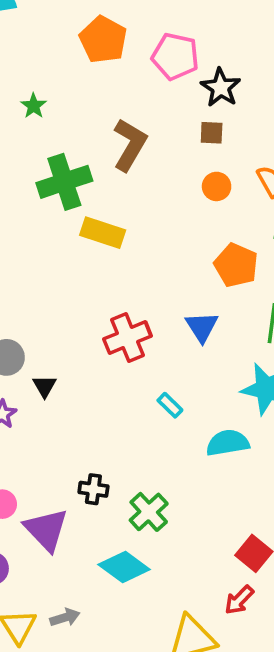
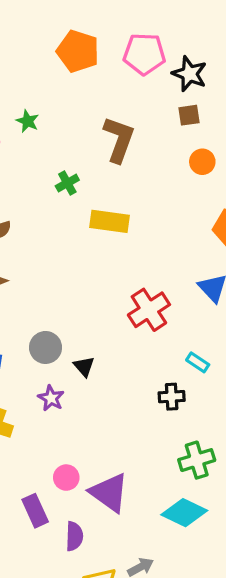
green cross: (64, 182) -> (67, 183), size x0.5
black cross: (93, 489) -> (172, 397), moved
green cross: (149, 512) -> (197, 460), turned 36

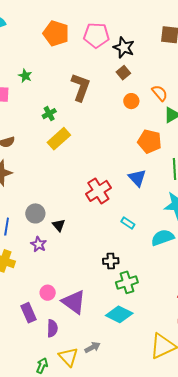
brown square: (189, 115) -> (123, 73), turned -32
yellow rectangle: (110, 221) -> (59, 139), moved, turned -50
black cross: (172, 397) -> (111, 261), moved

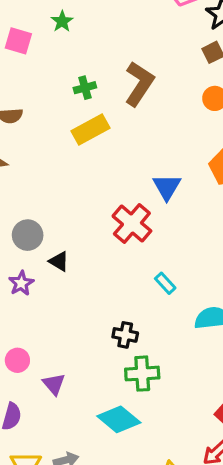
brown L-shape: (81, 87) -> (139, 84), moved
blue triangle: (137, 178) -> (167, 187), moved
red cross: (98, 191) -> (132, 224), turned -30
black triangle: (59, 225) -> (59, 261), turned -32
purple triangle: (74, 302) -> (54, 384), size x0.6

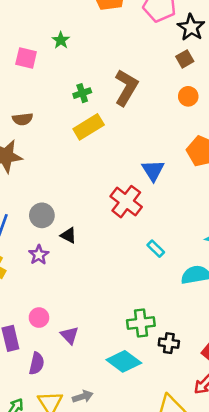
black cross: (125, 335) -> (169, 343), moved

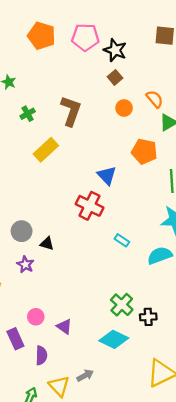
green cross: (82, 93) -> (28, 114), moved
green cross: (141, 323) -> (122, 305), turned -30

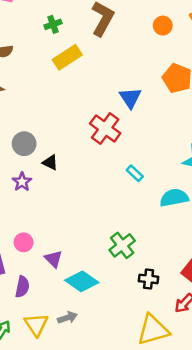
green cross: (28, 114) -> (53, 24), moved
black cross: (148, 317) -> (149, 279), moved
cyan diamond: (114, 339) -> (82, 281), moved

